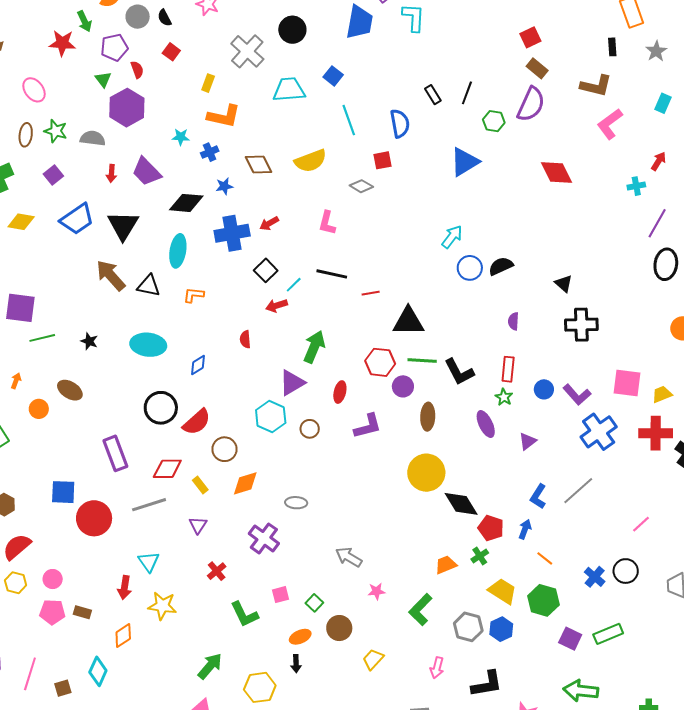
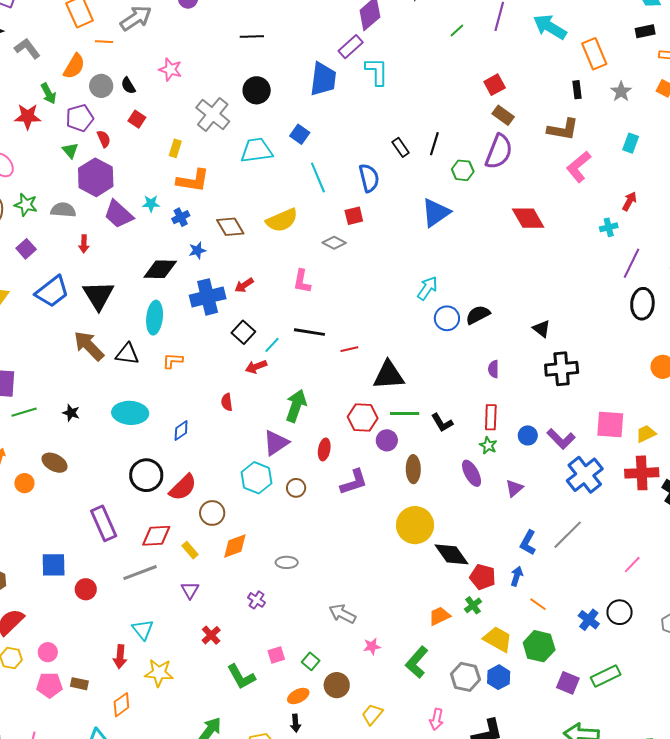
purple trapezoid: (146, 172) -> (118, 214), moved
black L-shape: (459, 372) -> (442, 423), size x0.7
red circle: (94, 518) -> (86, 589), size x0.6
purple cross: (264, 538) -> (256, 600), size x0.6

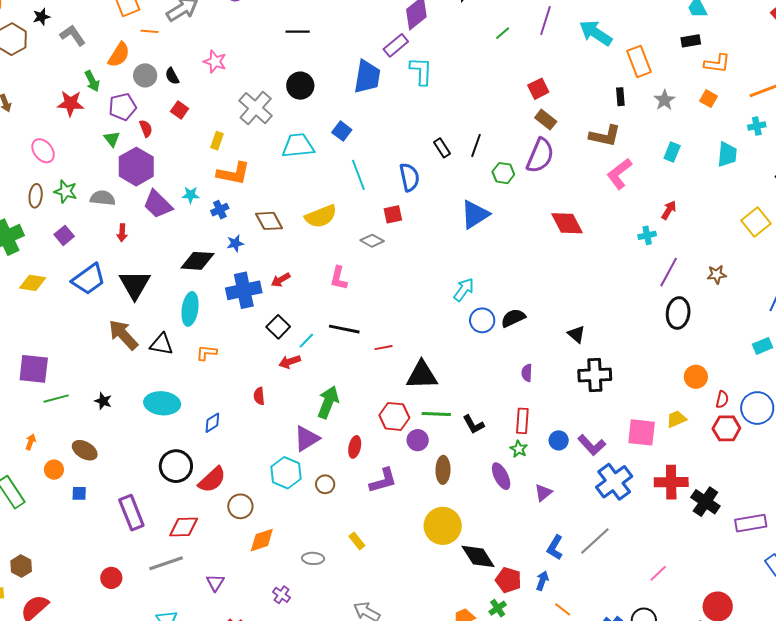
yellow trapezoid: (646, 434) -> (676, 419), moved
yellow rectangle: (190, 550) -> (357, 541), moved
blue square: (54, 565) -> (79, 493), moved, size x0.6

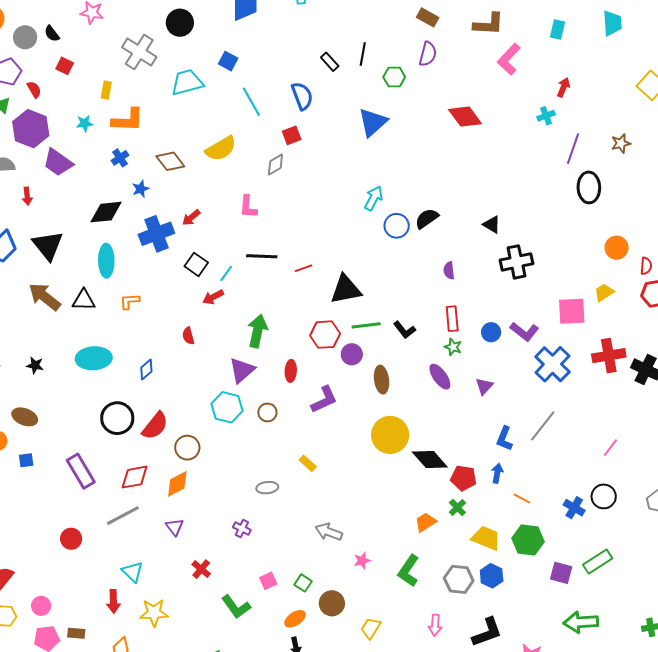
purple semicircle: (540, 156) -> (428, 54), size x0.7
cyan star: (191, 195) -> (85, 123), moved
gray diamond: (372, 241) -> (275, 165), turned -50
orange diamond: (262, 540) -> (177, 484), moved

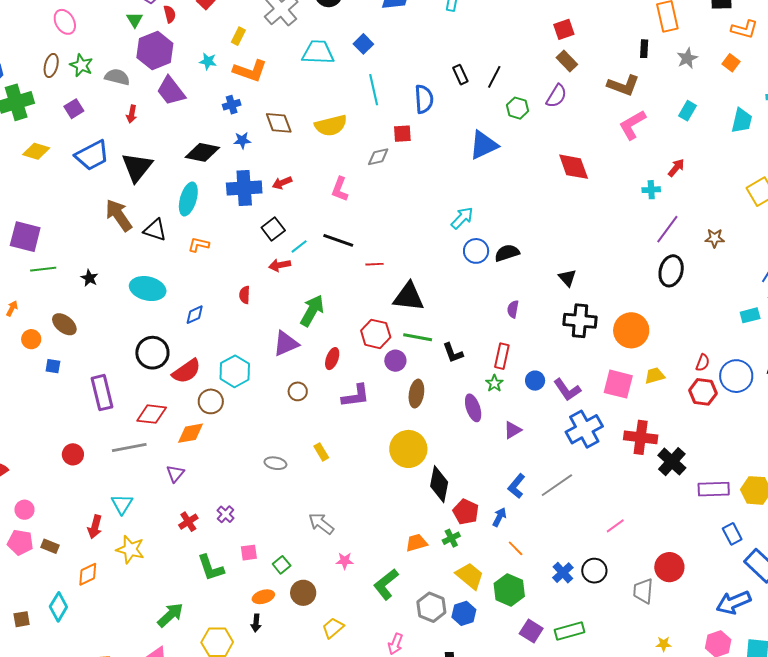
orange circle: (617, 248) -> (631, 330), moved, size x1.5
cyan hexagon: (227, 407) -> (235, 371), moved
black diamond: (430, 460) -> (439, 484), turned 36
purple cross: (242, 529) -> (226, 514), moved

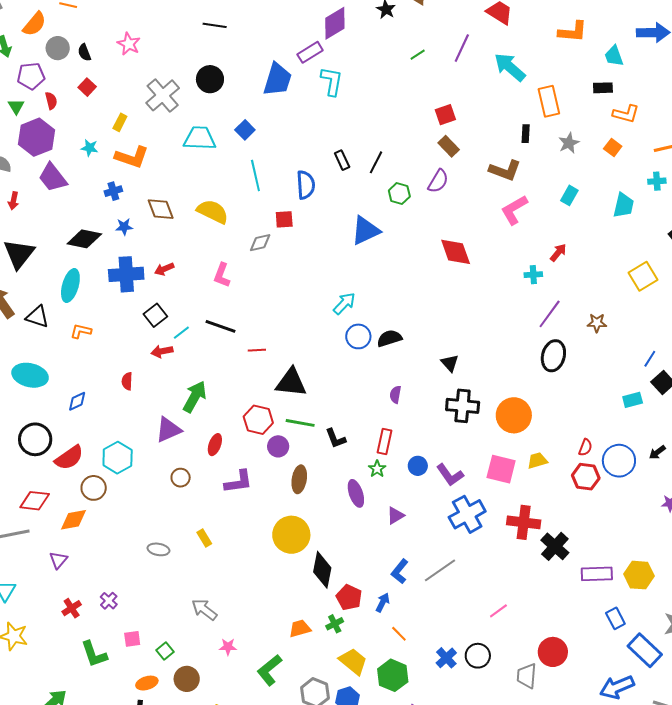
yellow semicircle: (331, 125) -> (213, 212), turned -140

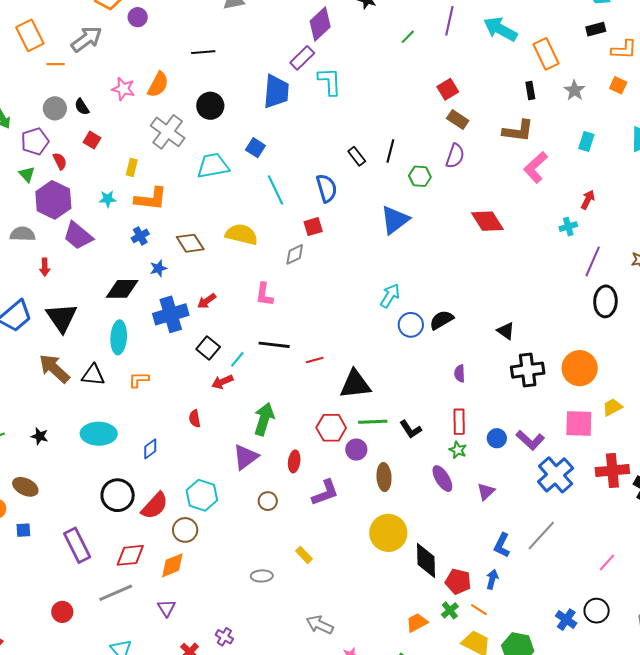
orange semicircle: (34, 24) -> (158, 85), moved
orange line: (399, 634) -> (479, 610), moved

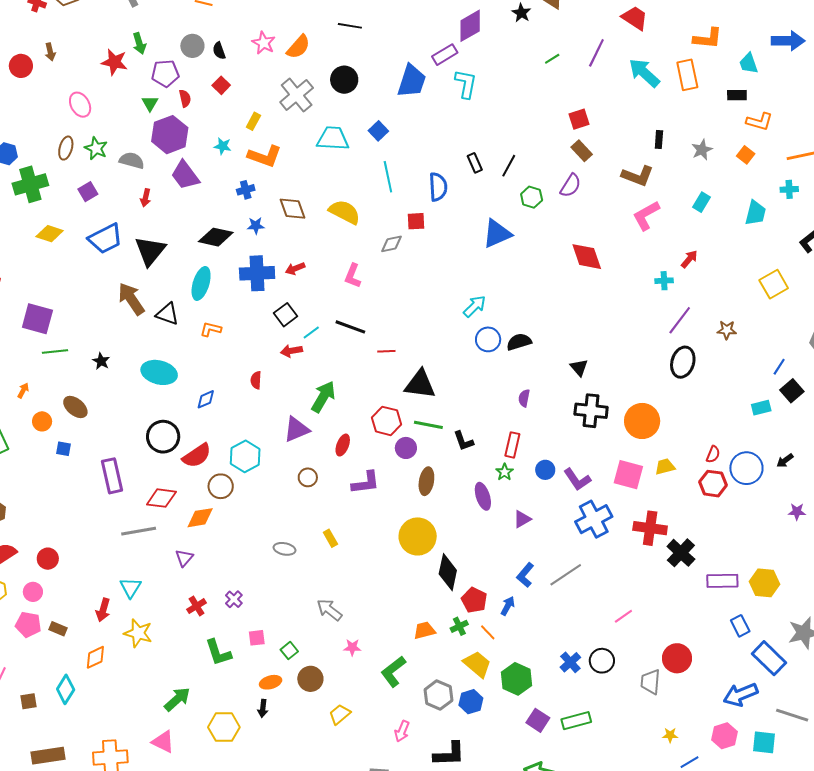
orange rectangle: (546, 54) -> (687, 75), moved
red circle: (62, 612) -> (48, 559), moved

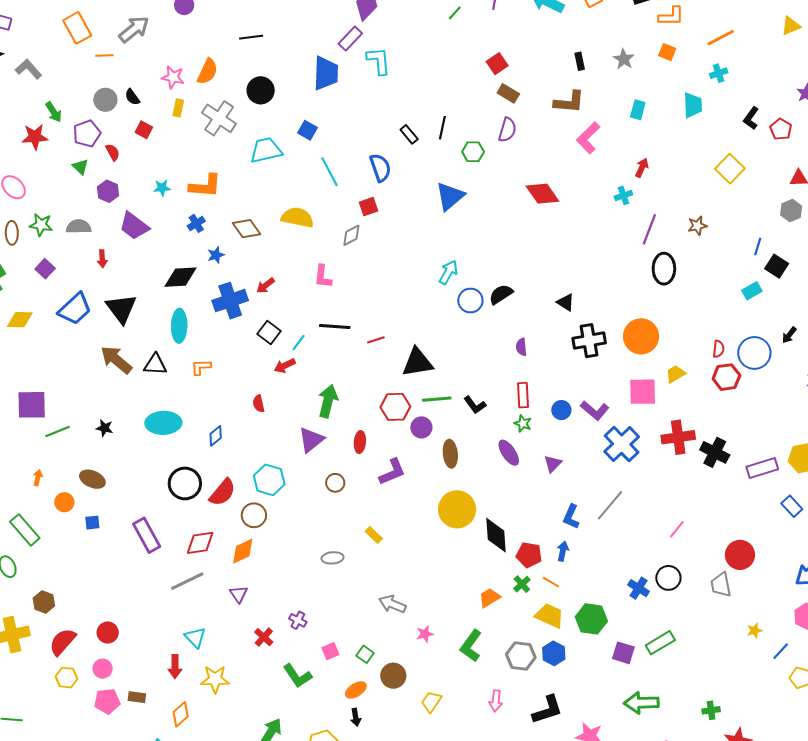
yellow rectangle: (253, 121) -> (178, 108), moved
purple hexagon: (170, 135) -> (108, 191), size x0.6

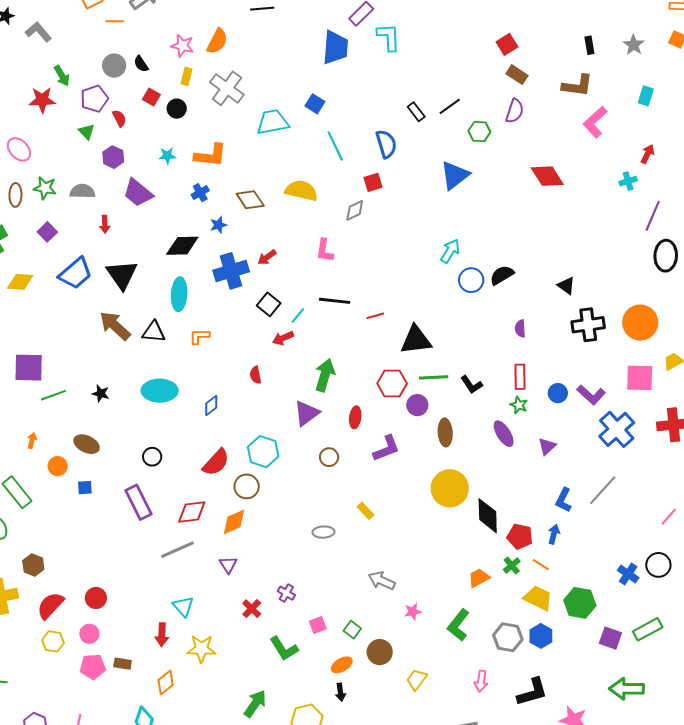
black circle: (261, 90) -> (177, 109), moved, size x0.7
black line: (442, 128) -> (450, 106), turned 40
black circle: (185, 483) -> (152, 457), moved, size x0.6

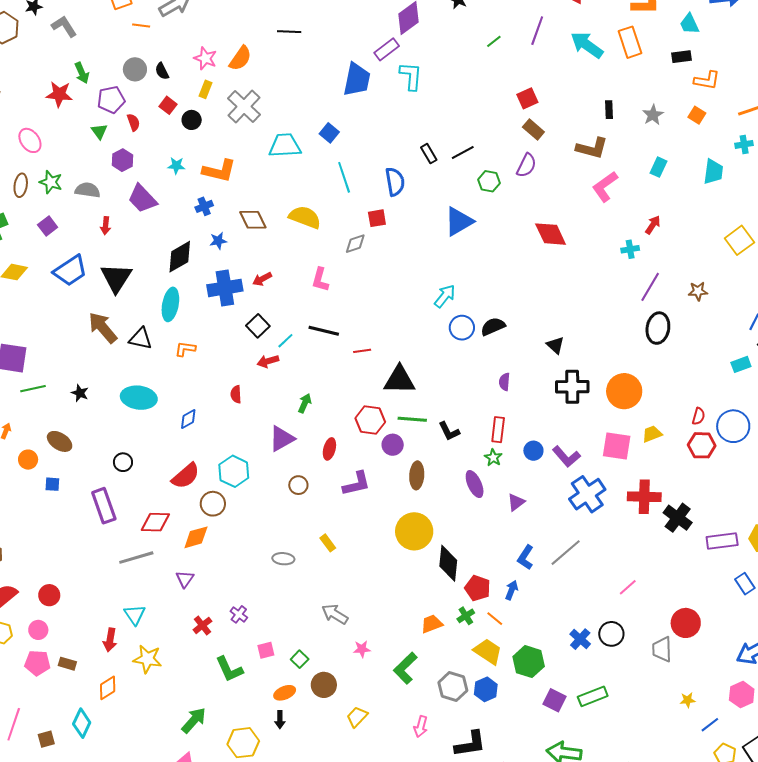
black diamond: (182, 246) -> (180, 257), turned -36
green arrow: (325, 375) -> (305, 403), size x0.6

